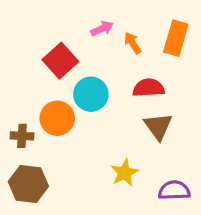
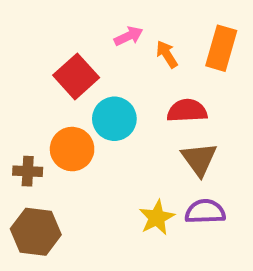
purple semicircle: (174, 190) -> (205, 212), moved

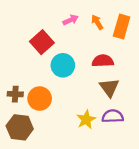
orange arrow: (167, 54) -> (97, 22), moved
orange circle: (72, 149) -> (40, 99), moved

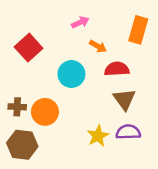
orange arrow: (97, 22) -> (98, 46), moved, turned 152
red square: (42, 42) -> (29, 48), moved

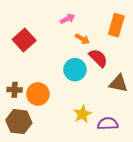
red semicircle: (117, 69) -> (98, 58), turned 48
cyan circle: (71, 74) -> (75, 70), moved
brown triangle: (124, 99) -> (118, 83), moved, turned -42
purple semicircle: (128, 132) -> (108, 124), moved

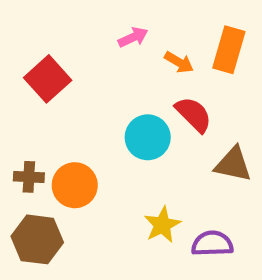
orange arrow: (82, 39) -> (179, 62), moved

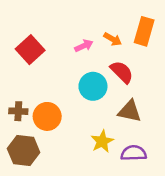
pink arrow: (133, 37) -> (84, 46), moved
brown triangle: (233, 164) -> (130, 111), moved

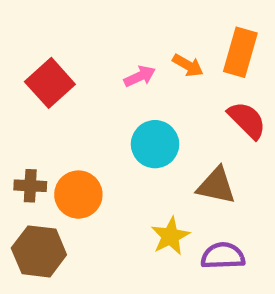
red semicircle: (122, 72) -> (247, 120), moved

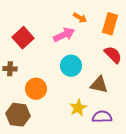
orange arrow: (188, 65) -> (80, 18), moved
pink arrow: (140, 76) -> (64, 35), size x1.5
brown cross: (30, 186) -> (10, 69), moved

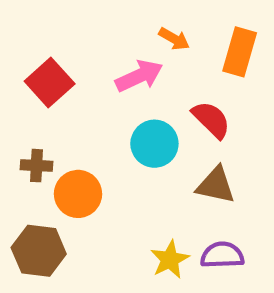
red semicircle: (113, 55) -> (211, 120), moved
brown cross: (10, 69) -> (37, 166), moved
yellow star: (78, 108) -> (170, 259), moved

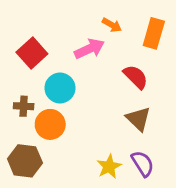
cyan circle: (154, 144) -> (60, 88), moved
brown triangle: (216, 185) -> (138, 119), turned 32
purple semicircle: (222, 255) -> (143, 164), turned 60

